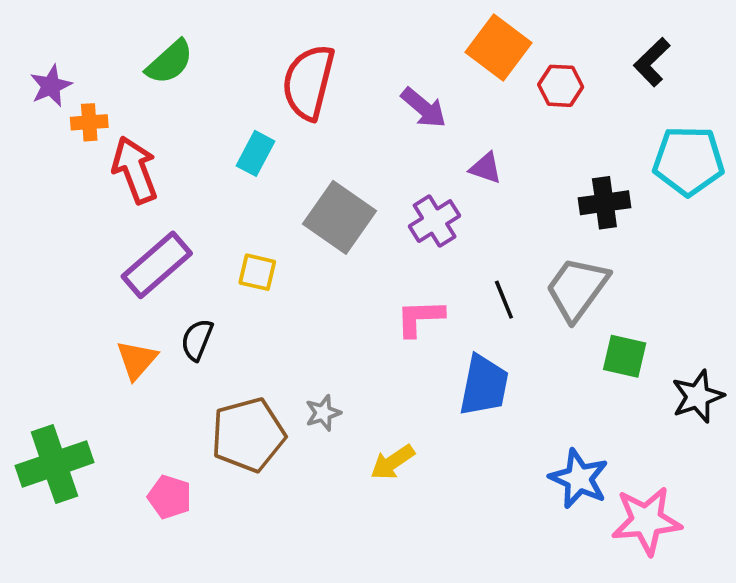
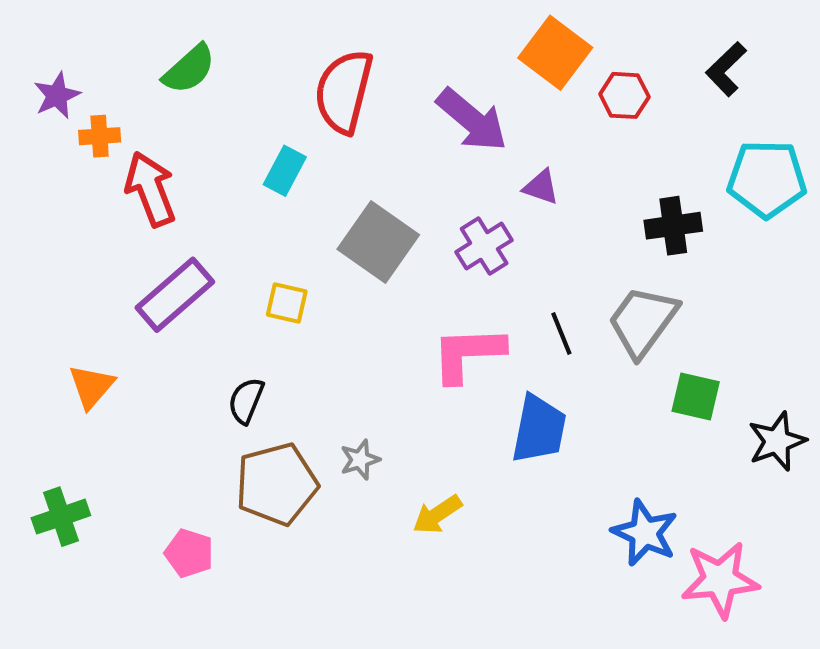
purple arrow: (424, 108) -> (472, 120), size x1.4
pink L-shape: (420, 318) -> (468, 354), size x1.4
black semicircle: (197, 340) -> (246, 401), moved
orange triangle: (137, 360) -> (91, 386), moved
green cross: (54, 464) -> (61, 517), size x0.7

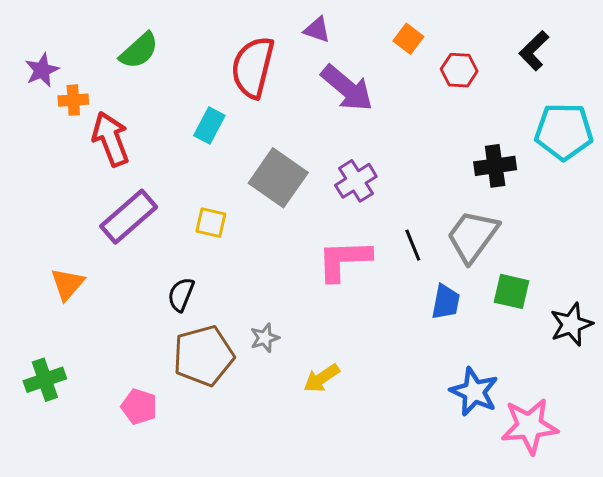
orange square: (555, 53) -> (408, 39), size x0.6
purple triangle: (541, 187) -> (317, 30), moved
blue trapezoid: (539, 429) -> (446, 302), moved, size x0.7

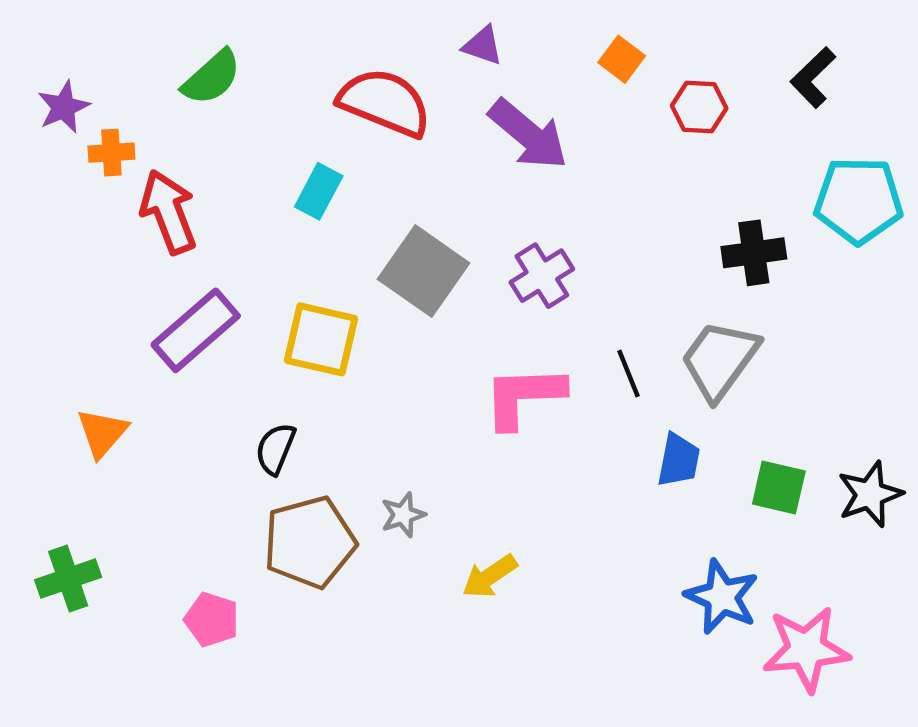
red semicircle: (253, 67) -> (385, 102), turned 98
yellow square: (211, 223) -> (321, 339), size x1.6
green square: (511, 291) -> (779, 487), moved

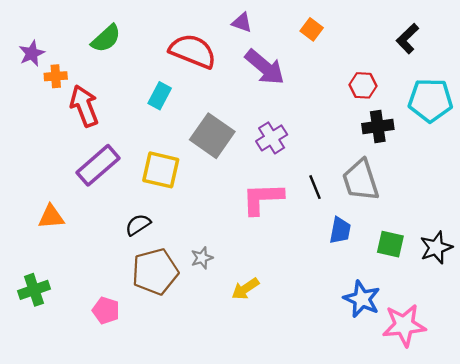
red hexagon: (699, 107) -> (363, 85), moved
gray trapezoid: (720, 360) -> (361, 180), turned -54
orange triangle: (102, 433) -> (51, 217), turned 44
black semicircle: (275, 449) -> (138, 225), turned 35

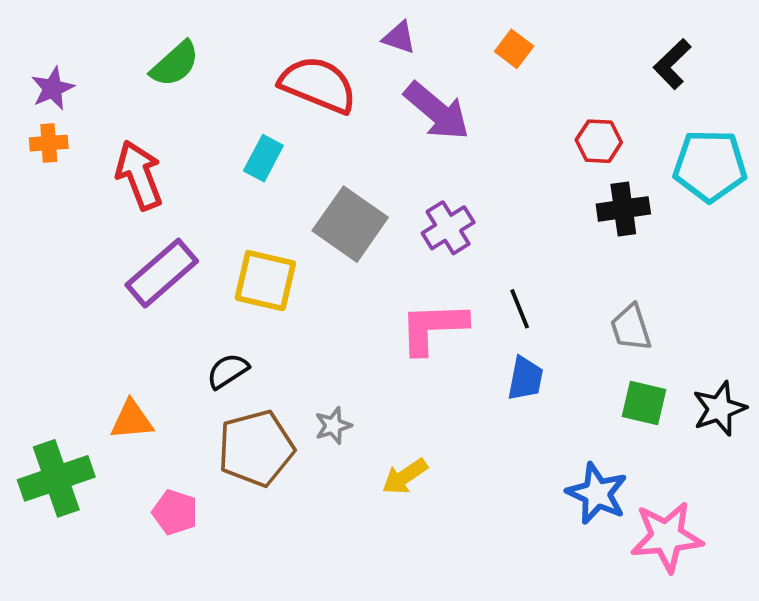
orange cross: (56, 76) -> (49, 143), moved
gray trapezoid: (361, 180) -> (631, 328), moved, size x0.7
orange triangle: (51, 217) -> (132, 420), moved
blue trapezoid: (340, 230) -> (525, 379), moved
green cross: (34, 290) -> (56, 478), size x1.4

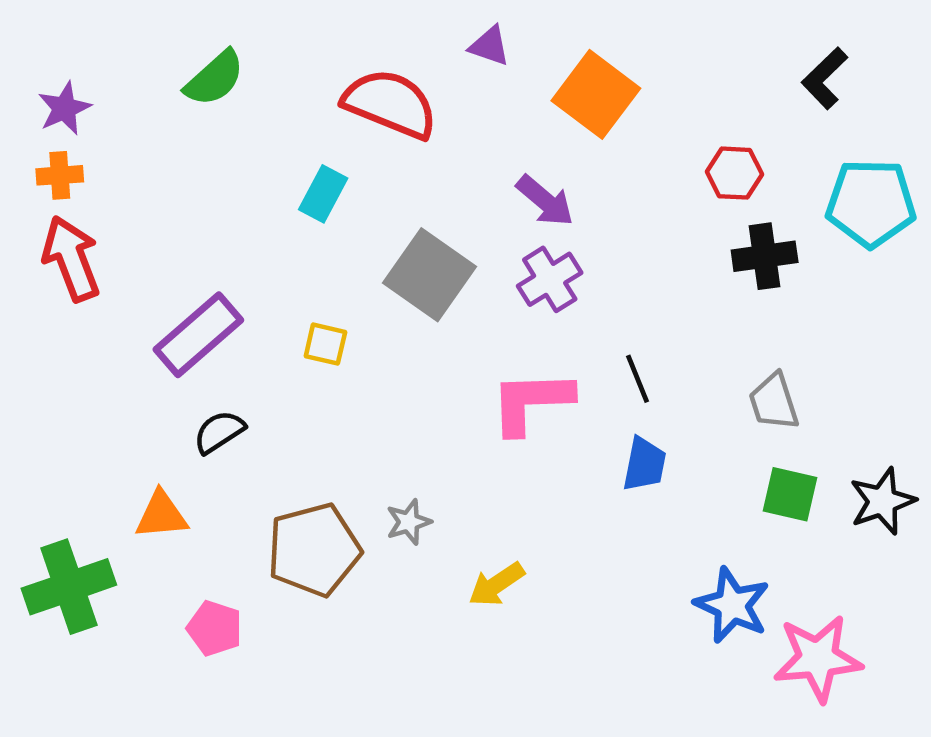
orange square: (514, 49) -> (596, 94), moved, size x1.8
purple arrow: (437, 111) -> (545, 201), moved, size x0.7
red arrow: (139, 175) -> (71, 259), moved
yellow square: (265, 281) -> (325, 344), size x0.6
black semicircle: (228, 371) -> (219, 432), moved

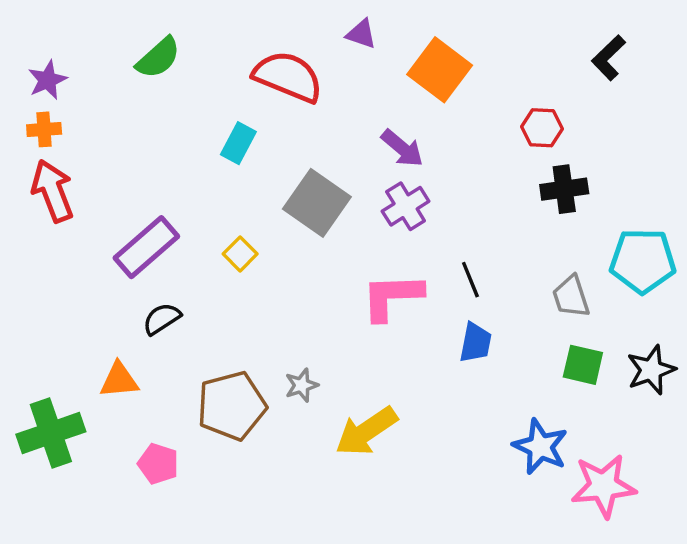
cyan pentagon: (871, 203) -> (643, 261), moved
yellow square: (325, 344) -> (240, 254), turned 32
yellow arrow: (496, 584) -> (366, 431), size x1.5

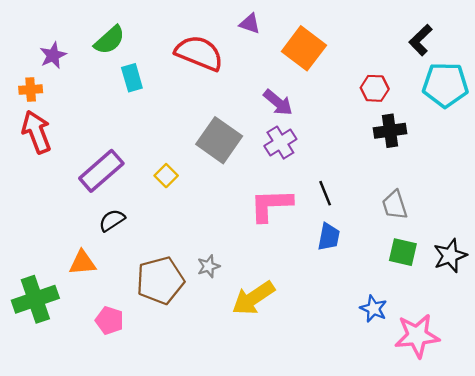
purple star: (47, 80) -> (53, 55), moved
cyan rectangle: (238, 143) -> (132, 78), moved, turned -44
cyan pentagon: (643, 261) -> (445, 85), moved
blue star: (540, 447) -> (373, 309), size x0.7

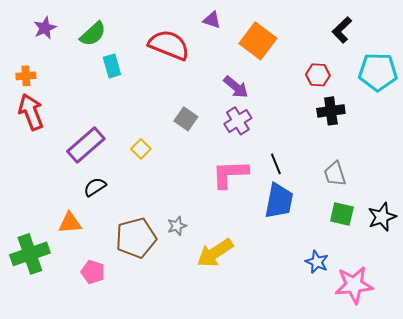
black L-shape: (421, 40) -> (342, 30), moved
purple star: (53, 55) -> (45, 28), moved
gray square: (219, 140) -> (186, 119), size x0.6
blue trapezoid: (329, 237) -> (279, 201), size x1.5

